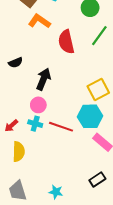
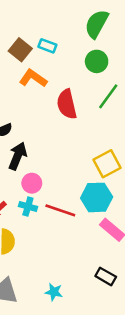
black arrow: (43, 79) -> (18, 156), moved
black rectangle: (97, 179) -> (106, 276), turned 63

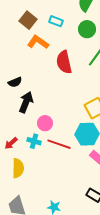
cyan rectangle: (47, 46) -> (56, 21), moved
pink circle: (32, 183) -> (45, 123), moved

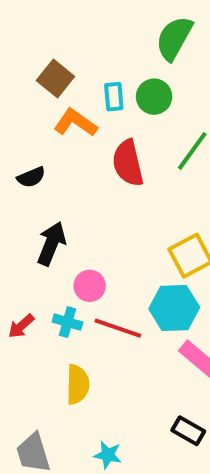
cyan rectangle: (56, 21) -> (114, 97), moved, turned 64
green circle: (87, 29) -> (154, 97), moved
black semicircle: (15, 82) -> (31, 177), moved
yellow semicircle: (18, 168) -> (78, 384), moved

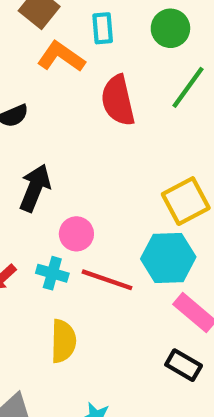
green circle: (154, 97) -> (170, 28), moved
black rectangle: (188, 431) -> (184, 365), moved

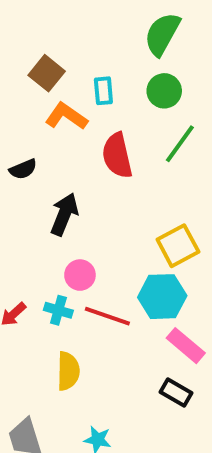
black arrow: (35, 188) -> (64, 214), moved

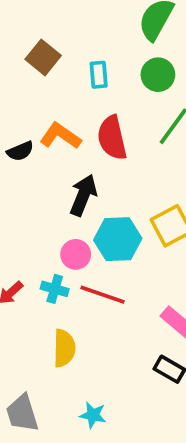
orange L-shape: (66, 116) -> (60, 136), moved
black arrow: (64, 214) -> (83, 195), moved
cyan hexagon: (162, 297) -> (118, 239), moved

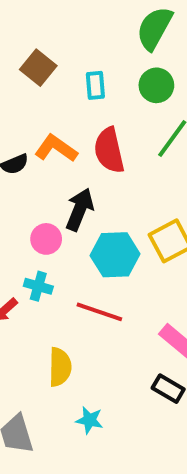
pink circle: (76, 254) -> (46, 239), moved
cyan cross: (55, 289) -> (38, 286), moved
cyan star: (93, 415) -> (89, 420), moved

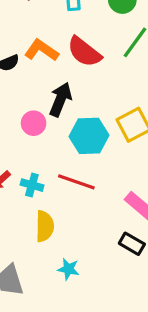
red semicircle: (109, 150) -> (84, 52), turned -39
cyan cross: (38, 286) -> (32, 185), moved

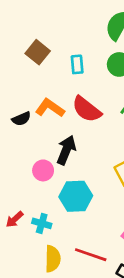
cyan hexagon: (89, 136) -> (76, 196), moved
red line: (76, 182) -> (91, 255), moved

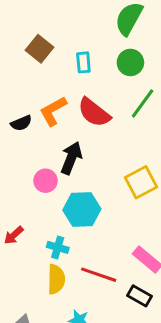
orange L-shape: (50, 108) -> (53, 111), turned -64
cyan cross: (42, 223) -> (58, 247), moved

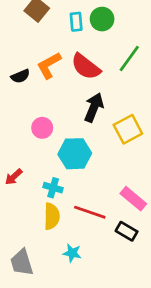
green circle: (130, 62) -> (102, 19), moved
black arrow: (71, 158) -> (94, 107), moved

